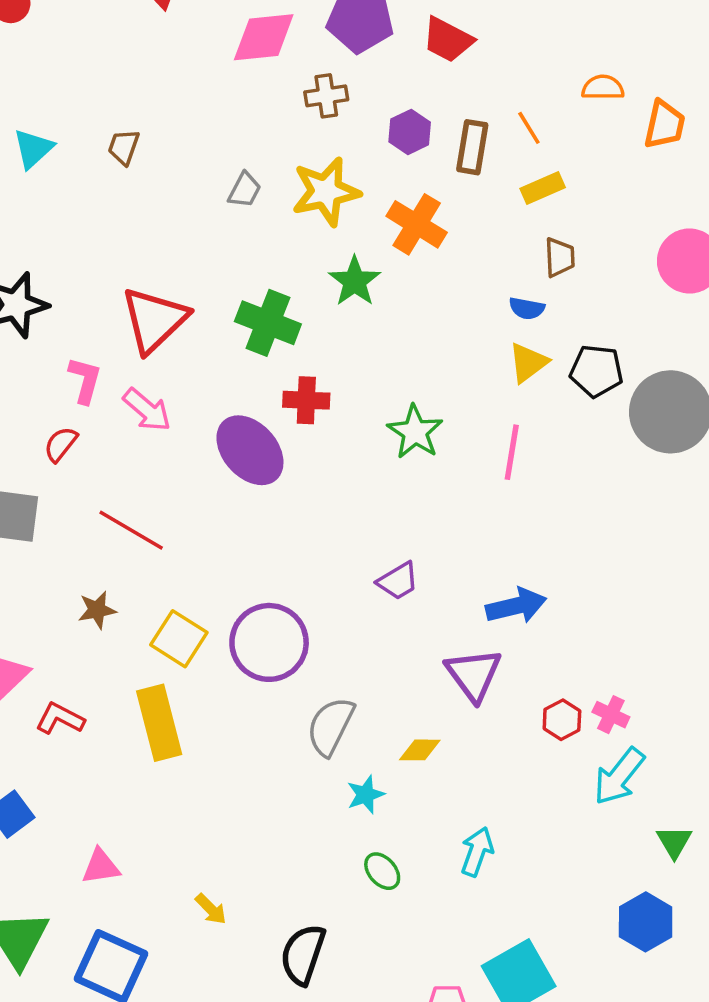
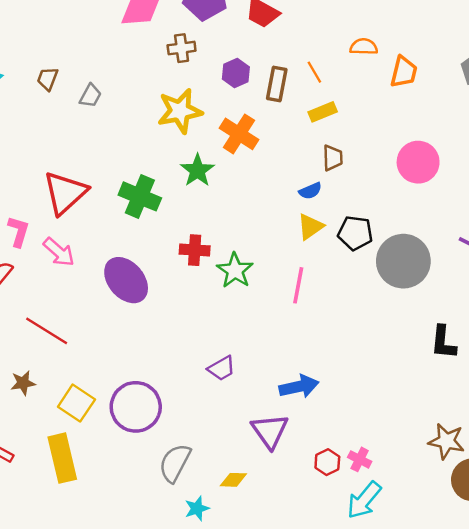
gray trapezoid: (245, 190) -> (90, 96), moved
blue semicircle: (527, 308) -> (310, 191), turned -35
red cross: (306, 400) -> (195, 250), moved

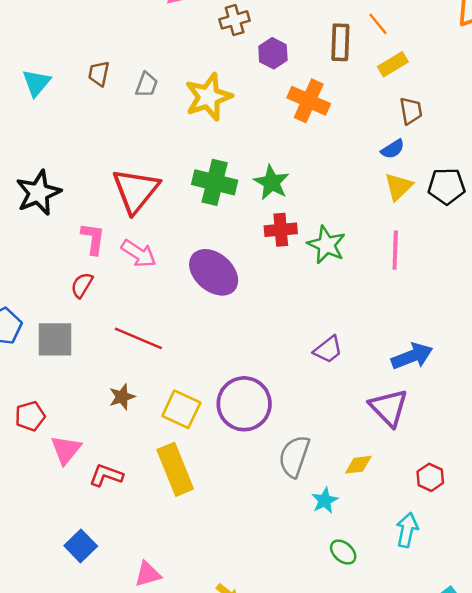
purple hexagon: (236, 73) -> (273, 53), moved
yellow star: (180, 111) -> (208, 97), moved
green star: (197, 170) -> (272, 182), moved
red hexagon: (327, 462) -> (430, 477), moved

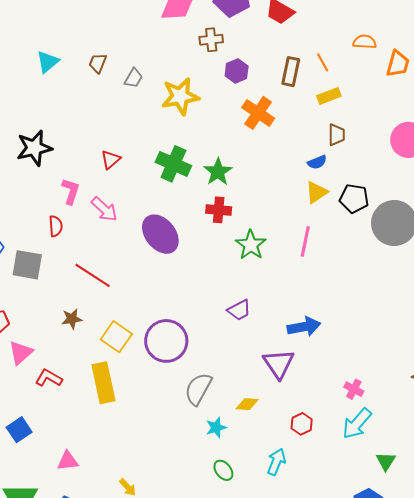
red triangle: (136, 191) -> (111, 160), size x0.5
green star: (326, 245) -> (251, 245), moved
red semicircle: (82, 285) -> (56, 226), turned 135

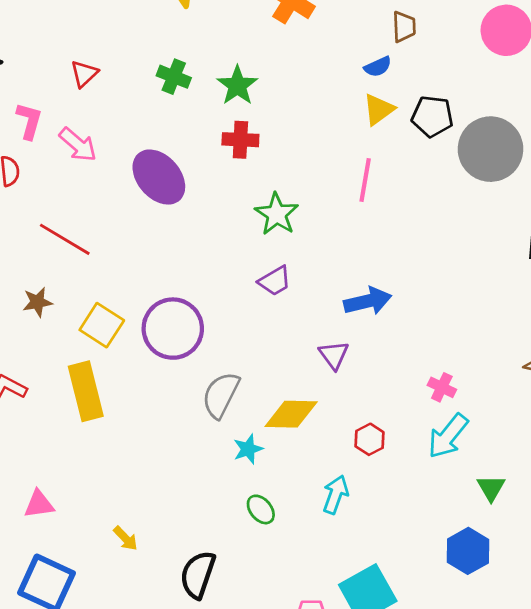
green cross: (173, 164) -> (174, 77), size x0.7
green star: (251, 245) -> (277, 214), moved
purple triangle: (279, 364) -> (334, 355), size x0.7
yellow diamond: (247, 404) -> (291, 414), size x1.6

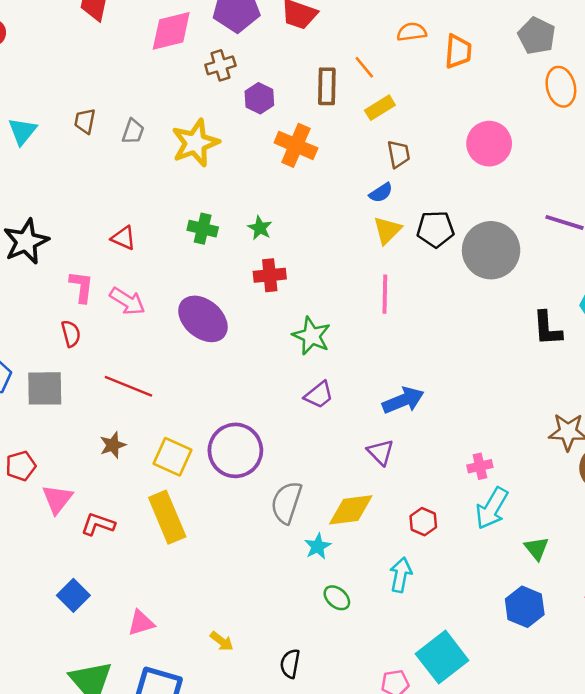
red triangle: (84, 74) -> (124, 238), turned -44
green star: (237, 85) -> (260, 228), size x0.7
pink cross: (442, 387) -> (480, 466), turned -30
black semicircle: (198, 575) -> (290, 664), size x0.7

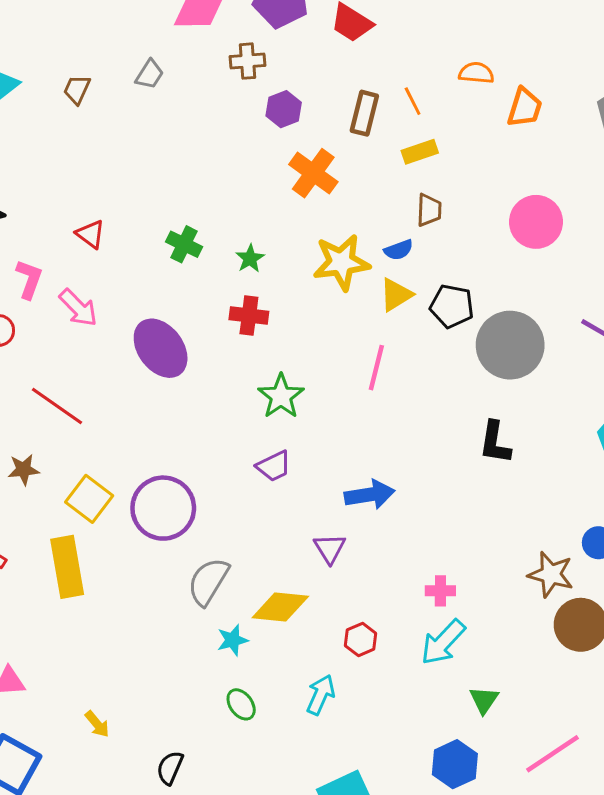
gray trapezoid: (133, 131) -> (149, 74), moved
yellow star: (195, 143) -> (341, 262), moved
black L-shape: (547, 328) -> (495, 443), moved

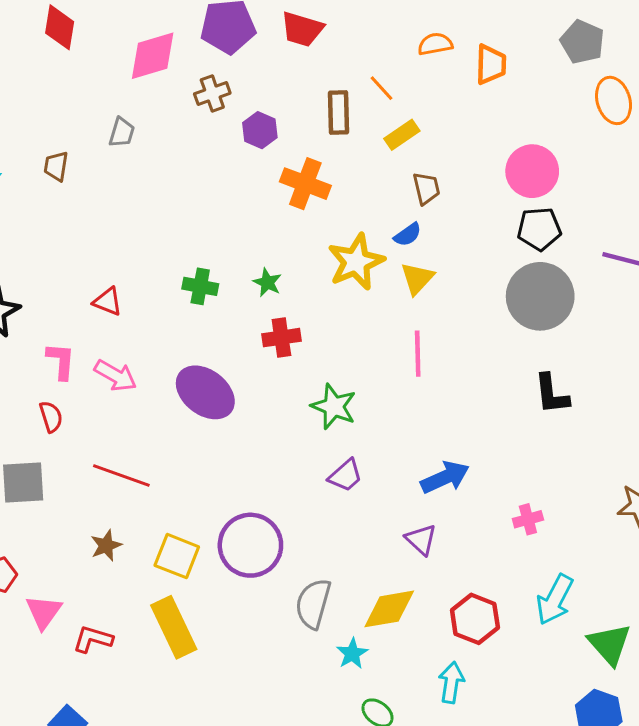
black pentagon: (452, 306) -> (539, 229), moved
pink cross: (440, 591) -> (528, 519), moved
red hexagon: (361, 640) -> (475, 619), size x1.5
green triangle: (484, 700) -> (610, 644), size x1.5

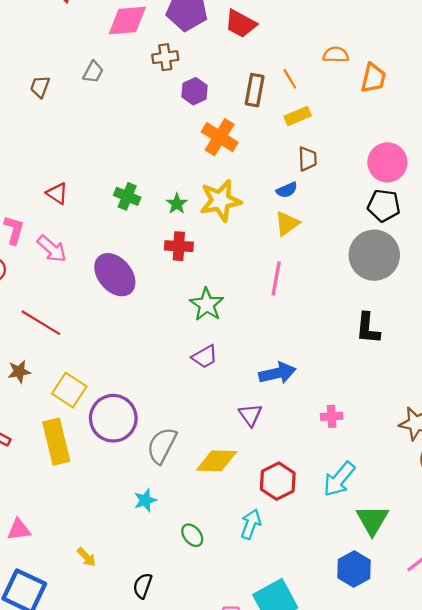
yellow star: (356, 262) -> (220, 201), moved
purple circle: (250, 545) -> (113, 418), moved
cyan star: (352, 654) -> (145, 500), moved

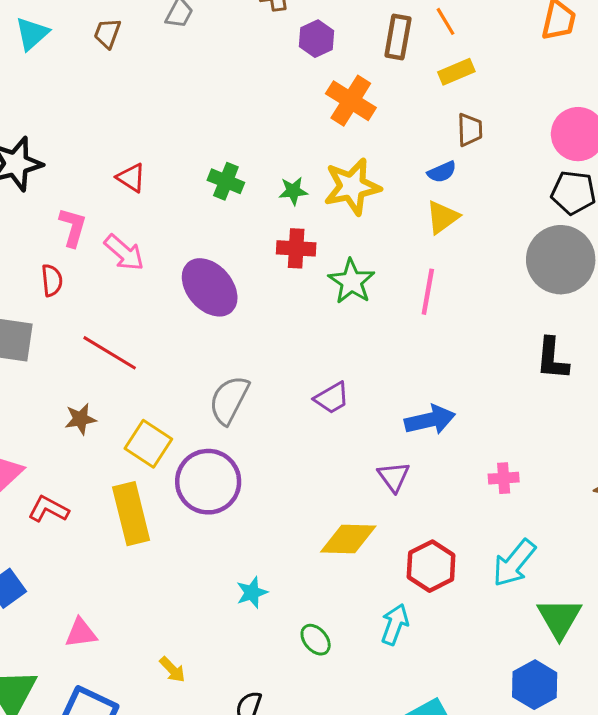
green star: (177, 204) -> (293, 191), turned 30
green star: (207, 304) -> (352, 282), moved
gray semicircle: (162, 445) -> (229, 400), moved

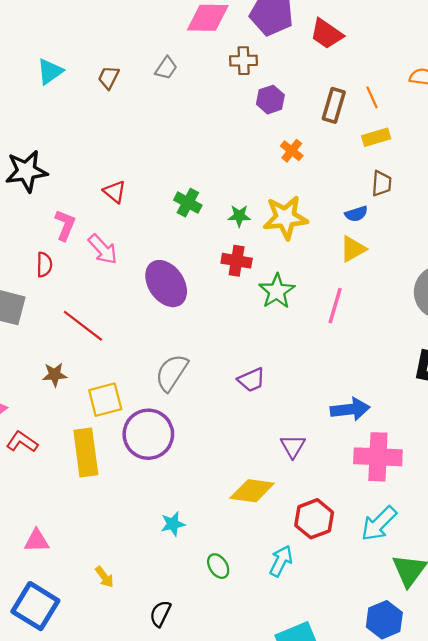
orange cross: (351, 101) -> (292, 151), size x0.6
blue arrow: (430, 420) -> (350, 409), moved
yellow square: (148, 444) -> (105, 400), turned 36
pink cross: (504, 478) -> (378, 457), size x2.0

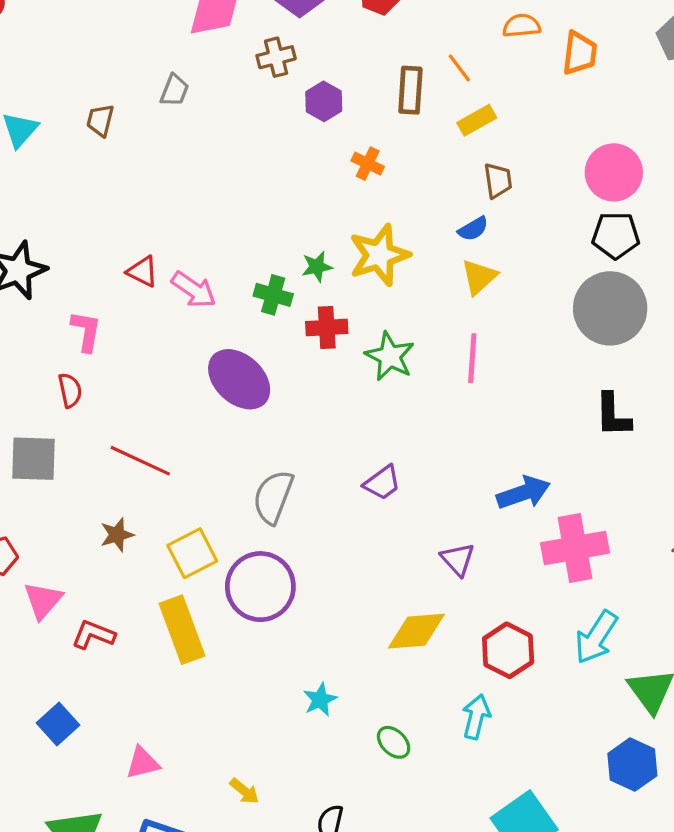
green cross: (188, 203) -> (273, 295), moved
pink arrow: (103, 249) -> (194, 290), moved

